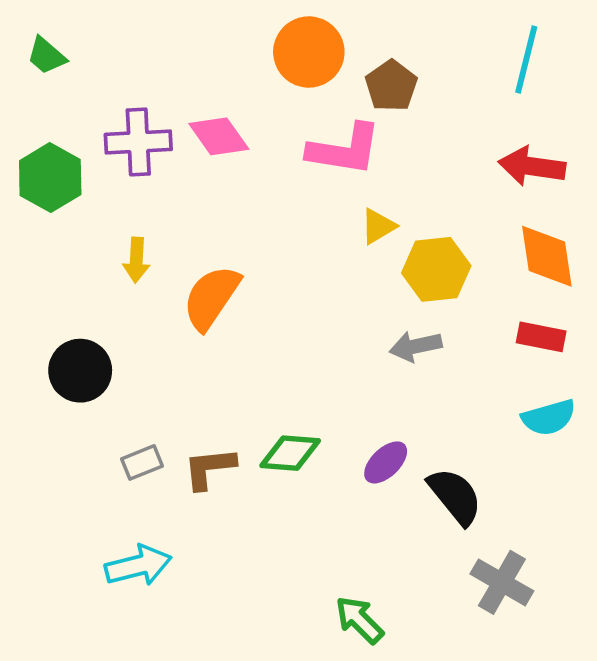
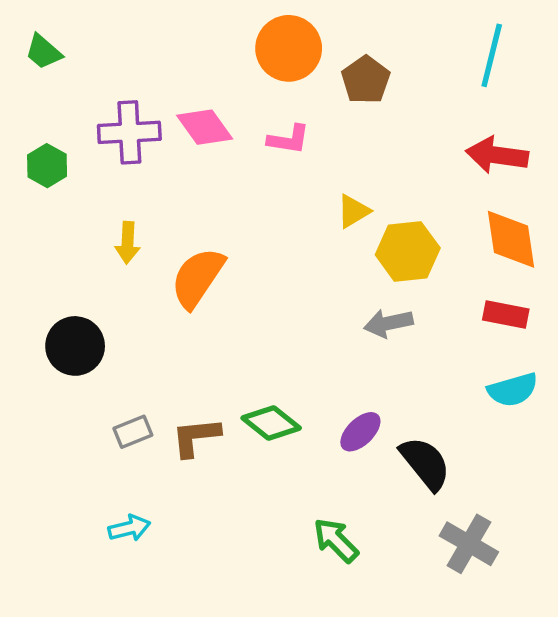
pink L-shape: (344, 149) -> (289, 139), moved, size x0.6
green hexagon: (50, 178) -> (47, 166), size x0.7
green diamond: (290, 453) -> (271, 423), turned 34
cyan arrow: (138, 566) -> (129, 528), size x0.7
green arrow: (359, 620) -> (336, 540), moved

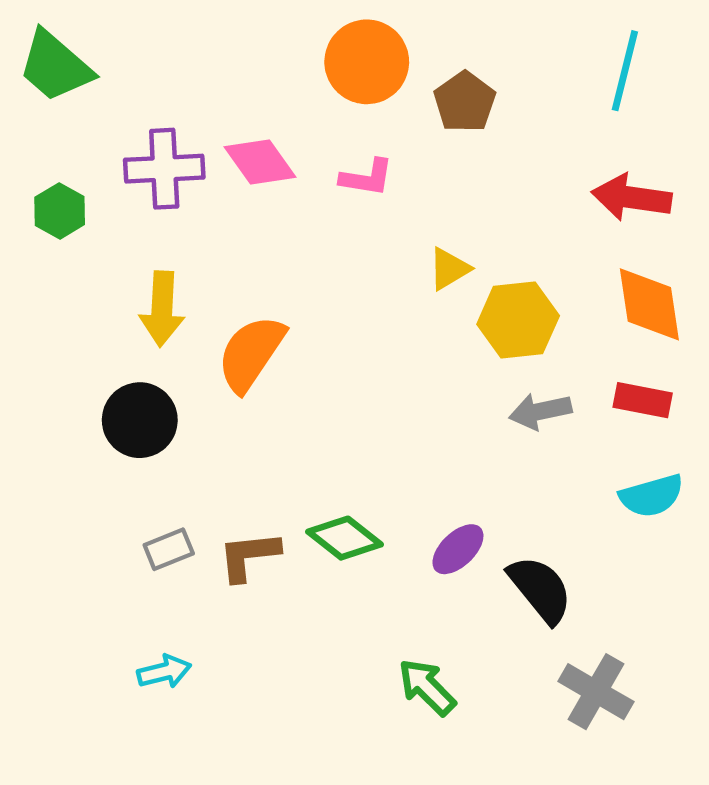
green trapezoid: (44, 52) -> (55, 66), size x1.6
yellow arrow: (128, 243) -> (162, 309), size x1.4
gray arrow: (388, 323) -> (540, 411), moved
black circle: (75, 346) -> (140, 420), moved

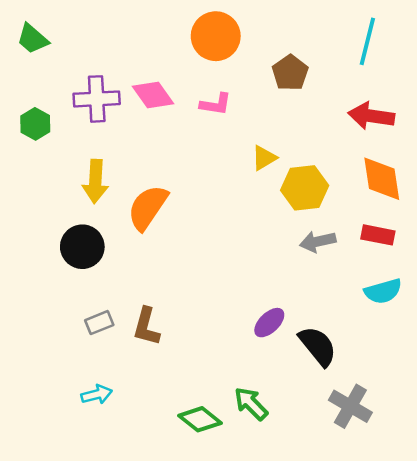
green trapezoid: (55, 66) -> (33, 39), size x0.7
brown pentagon: (465, 102) -> (290, 73), moved
green diamond: (344, 538) -> (200, 419), moved
brown L-shape: (249, 556) -> (146, 326), turned -69

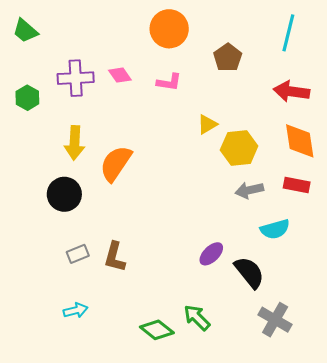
pink diamond: (153, 95) -> (120, 75), size x0.7
cyan semicircle: (383, 291) -> (275, 229), moved

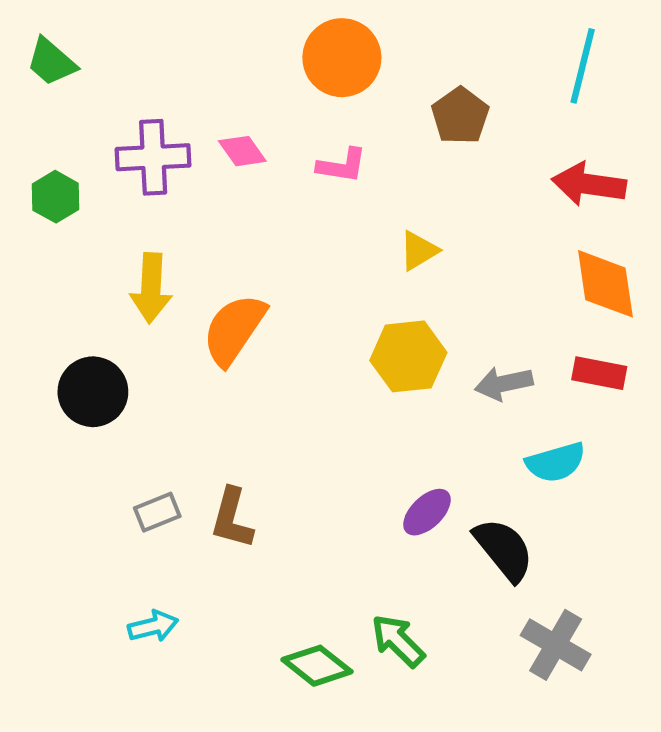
yellow hexagon: (239, 148) -> (408, 356), moved
black circle: (64, 194) -> (93, 392), moved

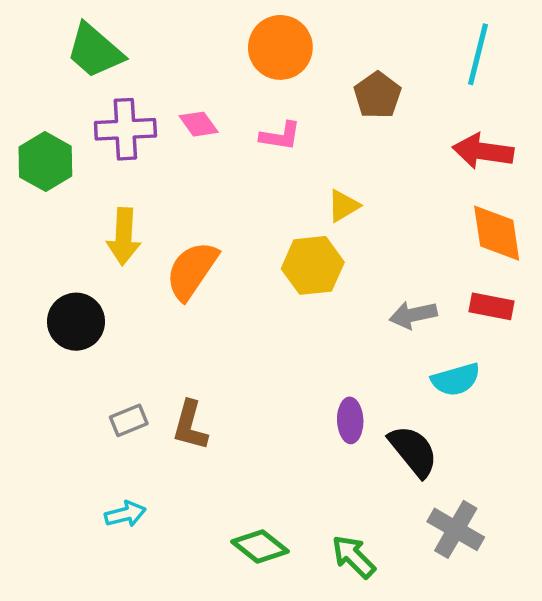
green trapezoid: (51, 62) -> (95, 51), moved, size x1.4
green hexagon: (56, 197) -> (45, 162), size x1.4
yellow hexagon: (408, 356) -> (313, 265), moved
purple ellipse: (427, 512) -> (350, 420), turned -48
green arrow: (398, 641) -> (354, 557), moved

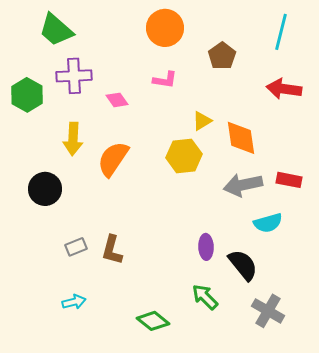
pink diamond: (199, 124) -> (117, 100), moved
orange diamond: (497, 233) -> (241, 138), moved
gray arrow: (413, 315) -> (243, 185), size x1.4
green arrow: (354, 557) -> (205, 297), moved

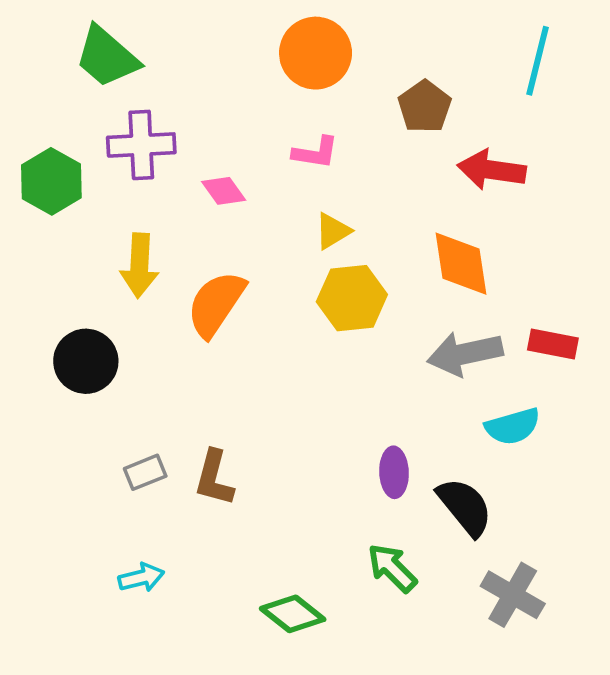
red arrow: (284, 89) -> (492, 170), moved
yellow triangle: (202, 121) -> (333, 231), moved

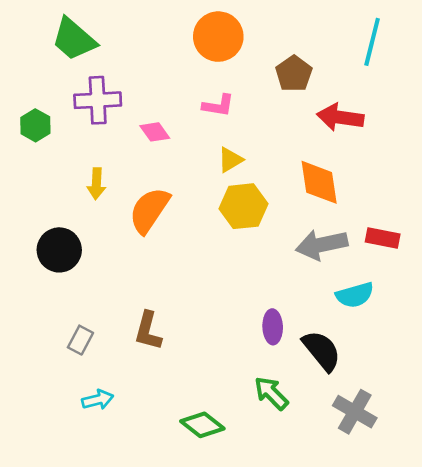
green hexagon: (51, 181) -> (35, 125), size x0.7
yellow arrow: (139, 266) -> (96, 184), size x0.7
gray rectangle: (145, 472) -> (80, 340), moved, turned -40

